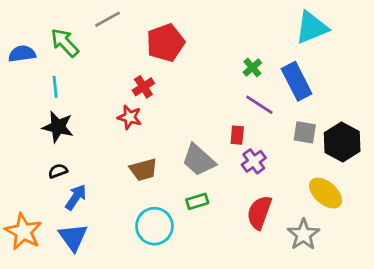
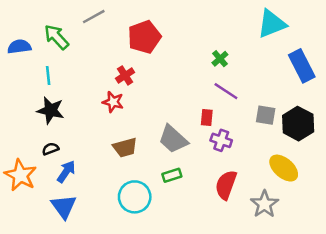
blue rectangle: (297, 81) -> (302, 66), moved
purple cross: (254, 161) -> (221, 140), turned -35
orange star: (23, 232) -> (20, 175), moved

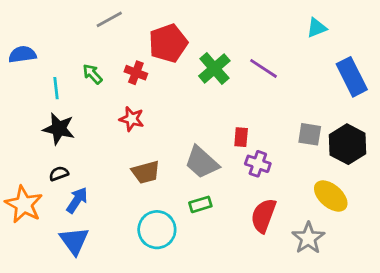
cyan triangle: (272, 24) -> (317, 28), size x0.6
green arrow: (56, 37) -> (92, 74), moved, size x0.7
green cross: (220, 59) -> (214, 68), moved, size x1.6
red cross: (125, 75) -> (136, 73), moved, turned -36
purple line: (226, 91) -> (263, 68), moved

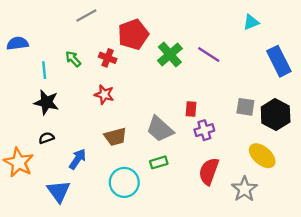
purple cross: (258, 164) -> (204, 130), turned -36
blue arrow: (77, 200) -> (78, 159), moved

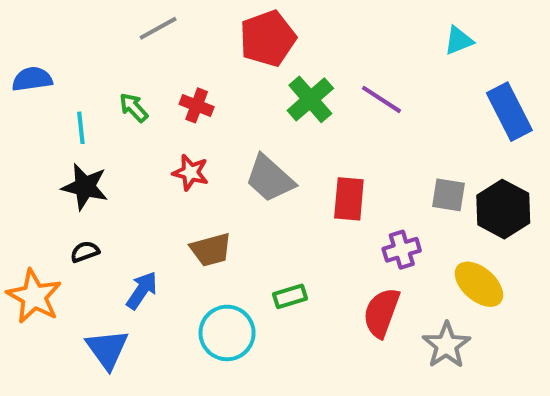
red pentagon: (133, 34) -> (268, 38), moved
red rectangle: (191, 109) -> (349, 199), size x1.5
gray trapezoid: (160, 129) -> (270, 179), moved
purple cross: (204, 130) -> (402, 250), moved

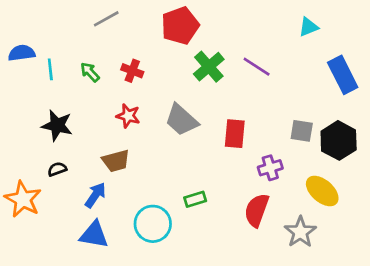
cyan line: (81, 128) -> (50, 69), moved
brown trapezoid: (211, 250) -> (116, 161), moved
blue triangle: (107, 349) -> (94, 235), moved, turned -44

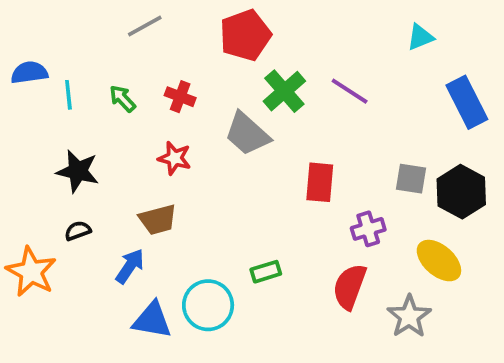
gray trapezoid: (181, 120) -> (247, 134), moved
blue triangle: (94, 235) -> (152, 320), moved

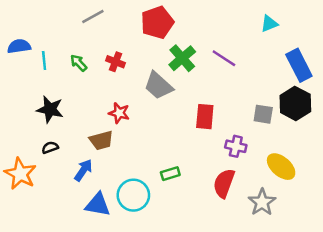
red star: (175, 158) -> (119, 113), moved
black hexagon: (461, 192) -> (295, 103), moved
purple cross: (368, 229) -> (236, 146), turned 30

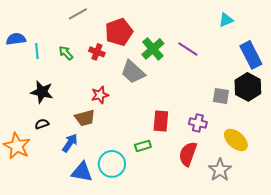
red pentagon: (157, 22) -> (119, 32), moved
red star: (119, 113) -> (100, 95), turned -30
red rectangle: (205, 117) -> (161, 121), moved

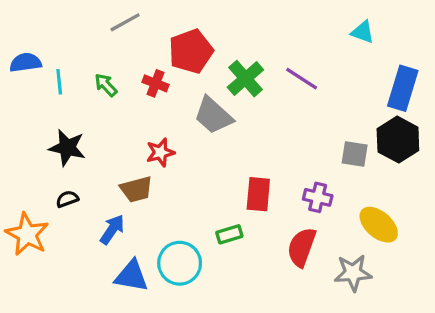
cyan triangle: (226, 20) -> (363, 32), turned 42
blue rectangle: (251, 55) -> (403, 88), turned 44
gray star: (220, 170) -> (353, 273), turned 30

